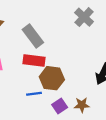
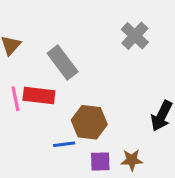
red rectangle: (34, 60) -> (39, 96), moved
purple square: (60, 106) -> (100, 162), turned 32

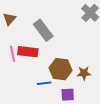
brown star: (132, 160) -> (84, 73), moved

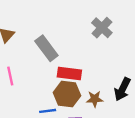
red rectangle: (28, 52) -> (69, 74), moved

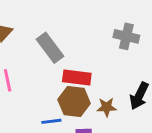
gray cross: (102, 28) -> (126, 36), moved, turned -30

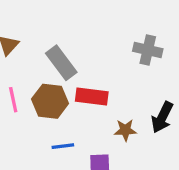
brown hexagon: (74, 102) -> (50, 101), moved

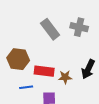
gray rectangle: (61, 63) -> (50, 29), moved
red rectangle: (92, 96) -> (44, 71), moved

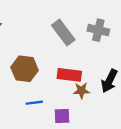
red rectangle: (44, 71) -> (69, 75), moved

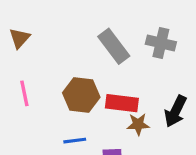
brown hexagon: (25, 69) -> (81, 95), moved

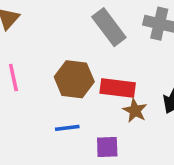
brown star: (138, 124) -> (135, 111), turned 30

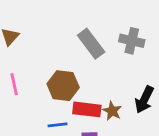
red rectangle: (118, 88) -> (87, 109), moved

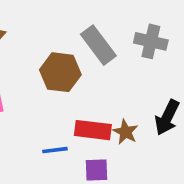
brown hexagon: (63, 86) -> (60, 72), moved

